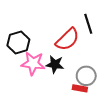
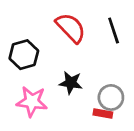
red semicircle: (67, 39) -> (71, 28), moved, turned -90
pink star: (33, 63) -> (32, 101), moved

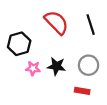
gray circle: (111, 97) -> (89, 65), moved
pink star: (32, 101) -> (33, 68), moved, size x0.6

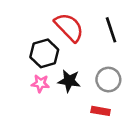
black hexagon: (19, 44) -> (44, 53), moved

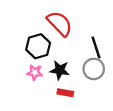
black line: (111, 30) -> (96, 47), moved
red rectangle: (101, 111) -> (65, 93), moved

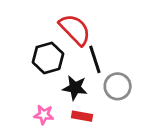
black line: (96, 47) -> (95, 59), moved
pink star: (35, 72) -> (44, 115), moved

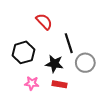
red semicircle: (75, 30) -> (44, 22), moved, size x0.7
black hexagon: (48, 58) -> (23, 52), moved

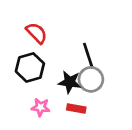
red semicircle: (44, 22) -> (37, 33), moved
gray circle: (85, 63) -> (91, 79), moved

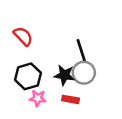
red semicircle: (37, 33) -> (23, 36), moved
black hexagon: (30, 67) -> (28, 76), moved

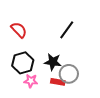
black line: (81, 51) -> (67, 30), moved, turned 54
gray circle: (84, 73) -> (69, 74), moved

